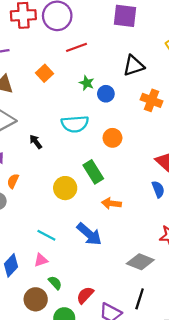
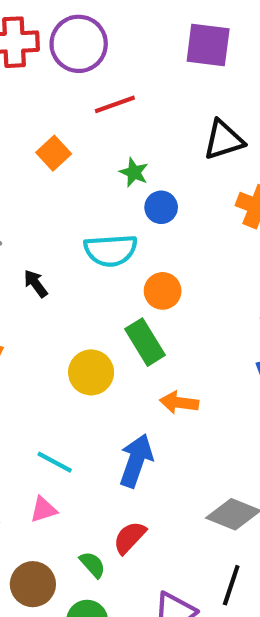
blue circle: (106, 94) -> (161, 207), moved
orange circle: (112, 138) -> (163, 291), moved
blue arrow: (89, 234) -> (136, 461), turned -112
green semicircle: (55, 283) -> (92, 565), moved
red semicircle: (85, 295) -> (130, 538), moved

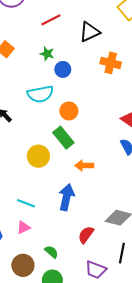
red line: (115, 104) -> (51, 20), moved
red semicircle: (130, 538) -> (86, 235), moved

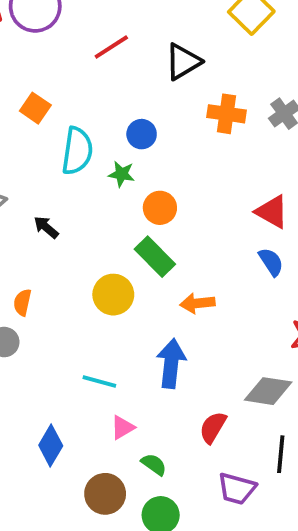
green star: (47, 54) -> (122, 174), moved
cyan semicircle: (40, 94) -> (77, 151), moved, turned -65
pink triangle: (23, 228) -> (123, 427), moved

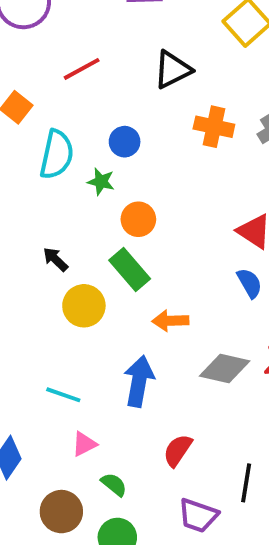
red line: (111, 47) -> (82, 69), moved
black arrow: (46, 227) -> (56, 259), moved
gray diamond: (268, 391) -> (225, 369), moved

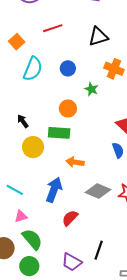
green star: (101, 182) -> (91, 89), moved
green rectangle: (130, 270) -> (59, 133), turned -55
red semicircle: (178, 450) -> (70, 218), moved
green semicircle: (114, 484) -> (32, 239), size x1.6

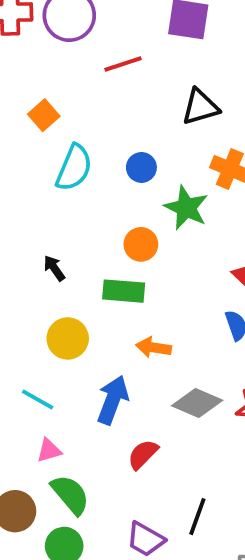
red line: (53, 28) -> (123, 64), moved
green star: (91, 89) -> (186, 208), size x1.6
yellow circle: (33, 147) -> (68, 338), moved

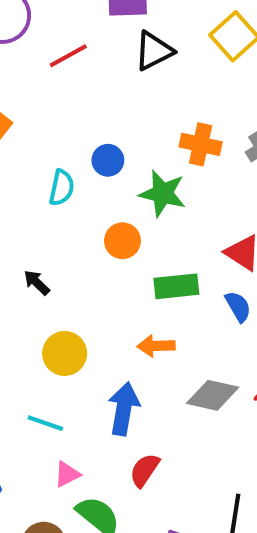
black triangle: (200, 107) -> (154, 51), moved
cyan semicircle: (74, 168) -> (62, 188), moved, size x0.7
green rectangle: (124, 291) -> (176, 286), moved
red semicircle: (143, 454) -> (145, 470), moved

